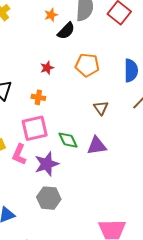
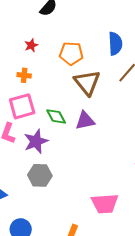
orange pentagon: (87, 65) -> (71, 53), moved
brown triangle: (101, 108) -> (87, 83), size x1.8

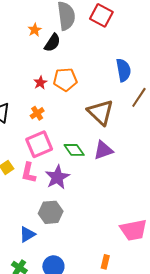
orange pentagon: (71, 53) -> (65, 79), moved
orange cross: (24, 75) -> (37, 113), turned -32
gray hexagon: (40, 175) -> (51, 212), moved

